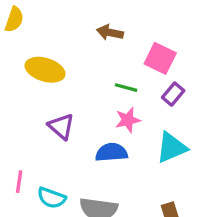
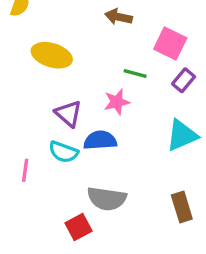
pink star: (128, 120) -> (117, 102), moved
blue semicircle: (112, 152) -> (100, 140), moved
cyan semicircle: (52, 198) -> (63, 152), moved

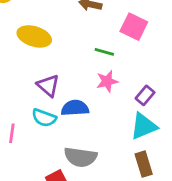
purple rectangle: (184, 80) -> (145, 95), moved
pink star: (117, 102) -> (107, 81), moved
cyan triangle: (182, 135) -> (144, 126), moved

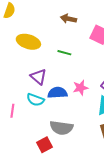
green line: (104, 52) -> (64, 53), moved
pink star: (107, 81) -> (80, 88), moved

